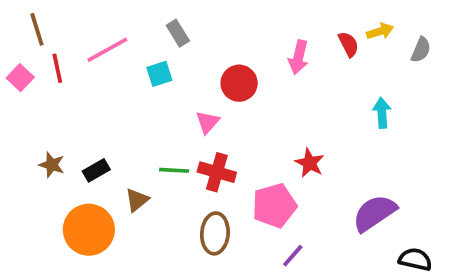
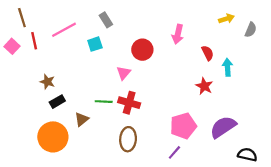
red semicircle: (349, 44) -> (208, 53), moved
red star: (310, 163) -> (204, 86), moved
brown star: (52, 165) -> (47, 82), moved
pink pentagon: (274, 206) -> (183, 126), moved

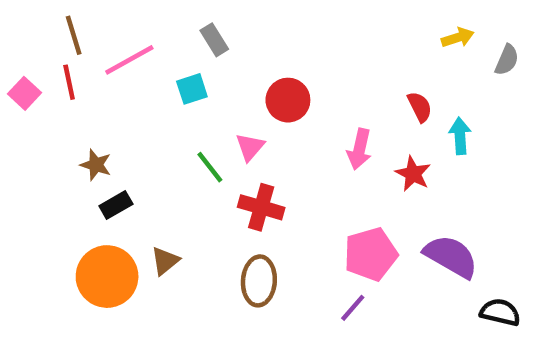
brown line: (22, 18) -> (74, 35), moved
pink arrow: (178, 34) -> (359, 149), moved
green line: (104, 102) -> (210, 167), moved, turned 49
brown triangle: (82, 119) -> (165, 261), moved
purple semicircle: (223, 127) -> (451, 256), turned 64

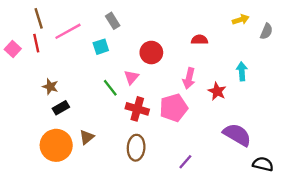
red semicircle: (420, 107) -> (199, 40), moved, turned -63
pink pentagon: (371, 254) -> (174, 108), moved

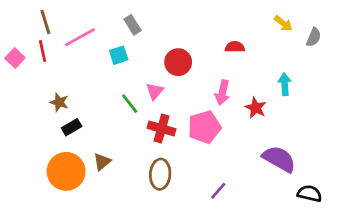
yellow arrow: (241, 20) -> (283, 23), turned 56

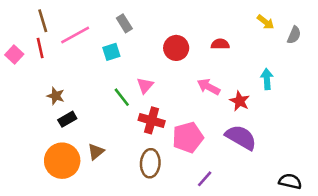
red circle: (178, 62) -> (176, 48), moved
pink arrow: (222, 93) -> (209, 87), turned 105
pink pentagon: (204, 127) -> (188, 137), moved
purple semicircle: (279, 159) -> (241, 137), moved

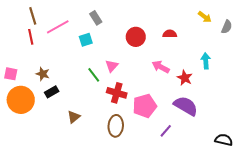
pink square: (14, 54) -> (11, 74), moved, turned -32
orange circle: (62, 161) -> (21, 100), moved
purple line: (205, 179) -> (166, 131), moved

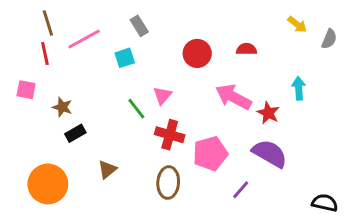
pink arrow: (161, 67) -> (233, 97), size x1.4
pink square: (11, 74) -> (26, 90), moved
orange circle: (21, 100) -> (48, 184), moved

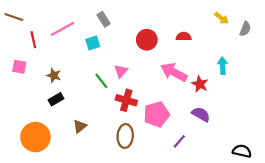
brown line: (48, 23) -> (14, 17), moved, turned -54
brown star: (62, 107) -> (54, 75), moved
purple semicircle: (270, 154) -> (201, 114), size x0.7

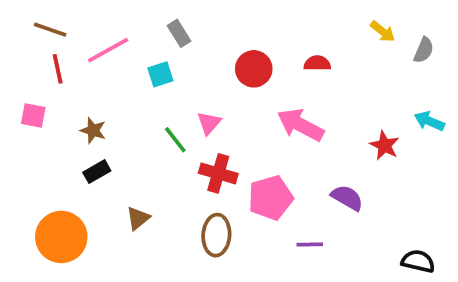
brown line: (14, 17) -> (50, 30), moved
cyan arrow: (223, 66) -> (429, 121), moved, turned -63
red star: (200, 84) -> (385, 145), moved
purple line: (179, 141) -> (310, 244), turned 48

